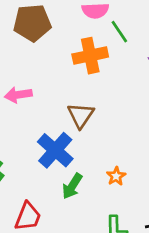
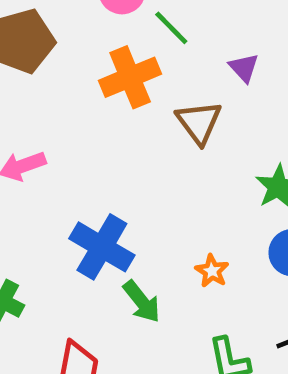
brown triangle: (81, 115) -> (199, 122), moved
green arrow: (72, 186) -> (142, 302), turned -60

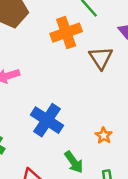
green arrow: (142, 302) -> (74, 162), moved

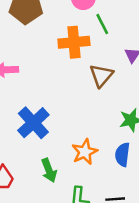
orange star: (104, 135) -> (85, 152), size x1.5

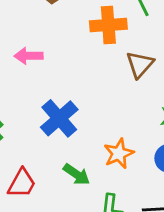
green arrow: (49, 170) -> (77, 174), turned -35

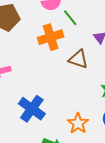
brown triangle: (140, 64) -> (78, 59), turned -40

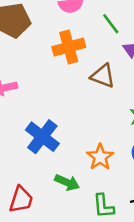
green line: (70, 18) -> (111, 24), moved

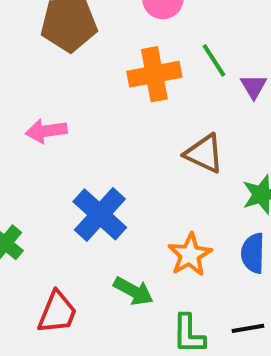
green line: (111, 24) -> (214, 60), moved
brown triangle: (103, 76) -> (204, 154), moved

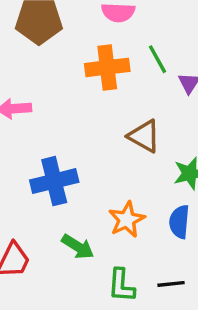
blue cross: (100, 214) -> (54, 181), turned 30

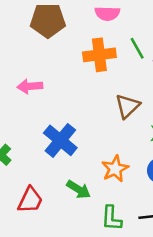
brown triangle: (144, 136) -> (128, 106), turned 48
blue cross: (54, 181) -> (60, 140), turned -36

